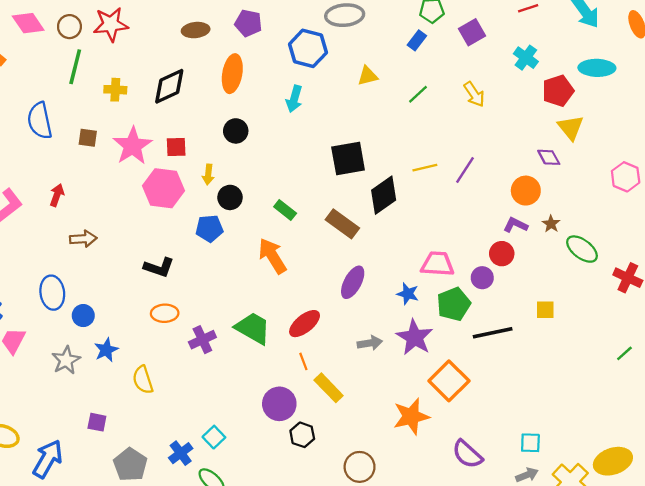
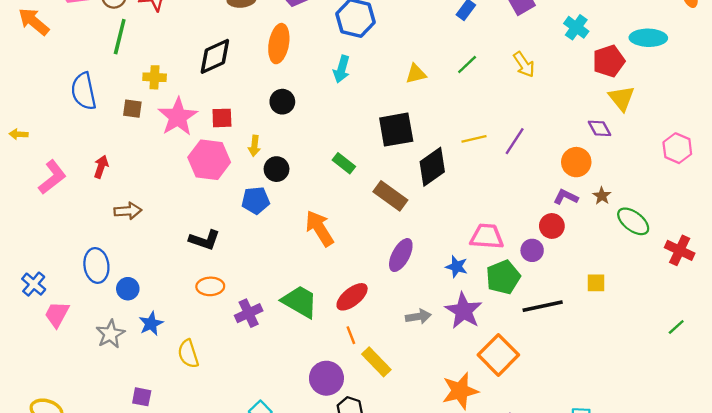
yellow triangle: (368, 76) -> (416, 74), moved
yellow cross: (115, 90) -> (155, 77), moved
green rectangle: (285, 210) -> (344, 163), moved

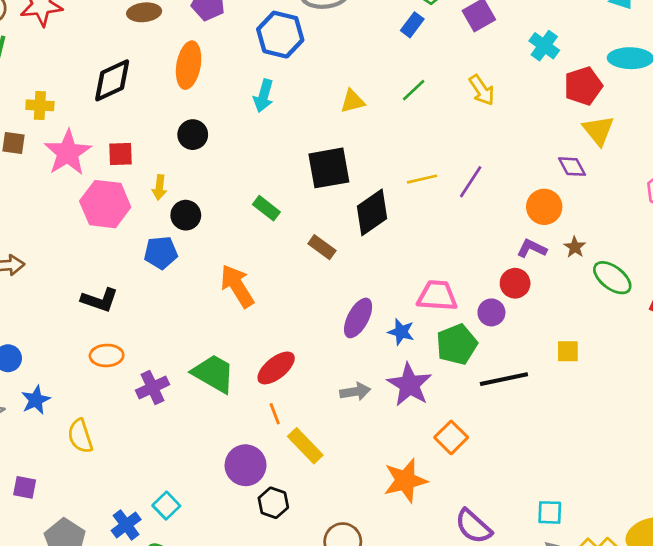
brown rectangle: (390, 196) -> (322, 247), size x0.7
purple ellipse: (401, 255) -> (358, 318), moved
orange square: (498, 355) -> (451, 437), size x0.7

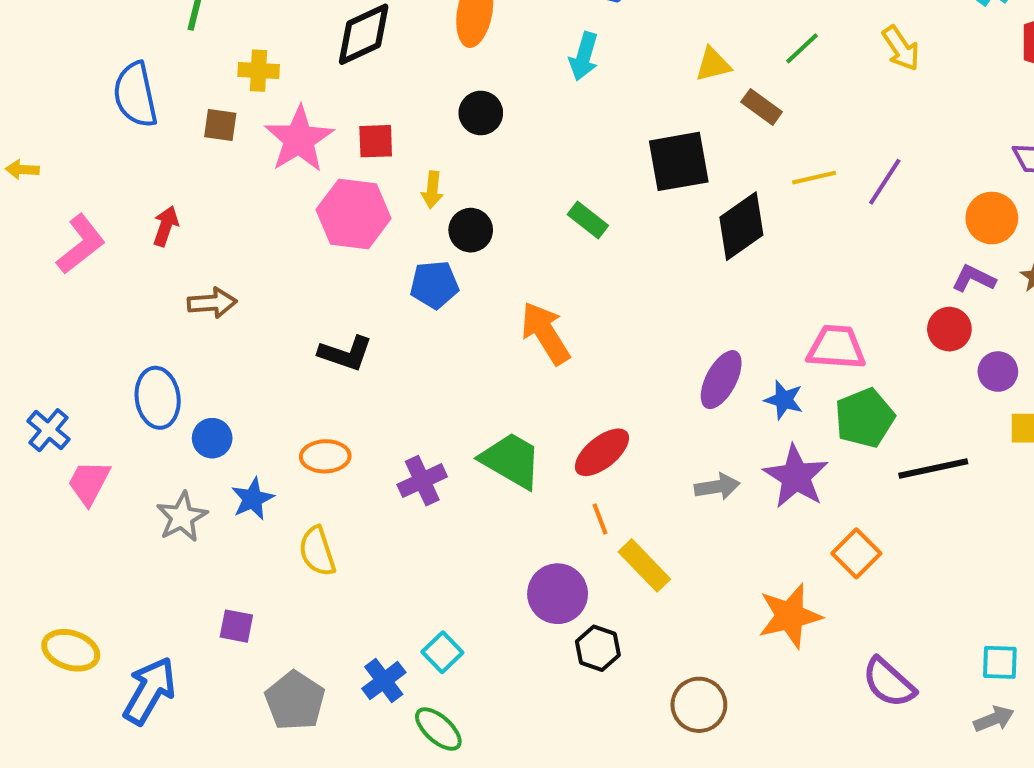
brown rectangle: (322, 247) -> (762, 107), moved
purple circle: (491, 312) -> (998, 372), moved
orange ellipse: (107, 355) -> (325, 456), moved

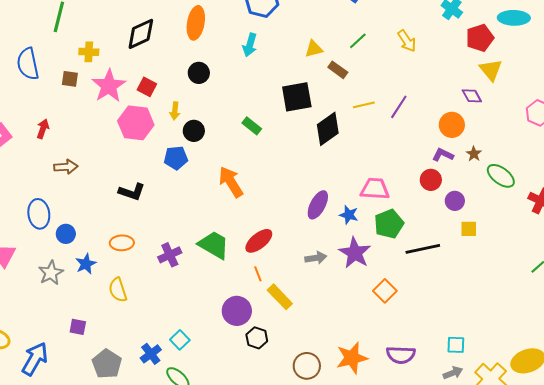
red square: (376, 141) -> (147, 87), turned 30
orange star: (790, 616) -> (352, 358), moved
purple semicircle: (889, 683) -> (401, 355), turned -40

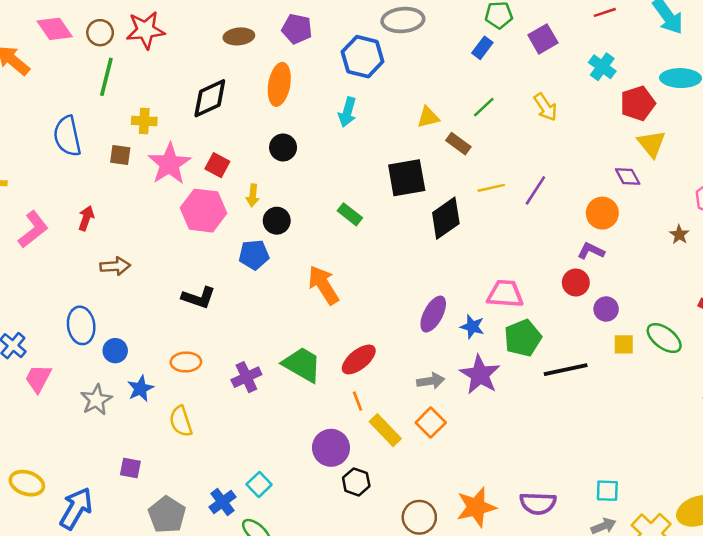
brown star: (474, 154) -> (679, 235), moved
green ellipse: (501, 176) -> (664, 338), moved
orange square: (385, 291) -> (431, 423), moved

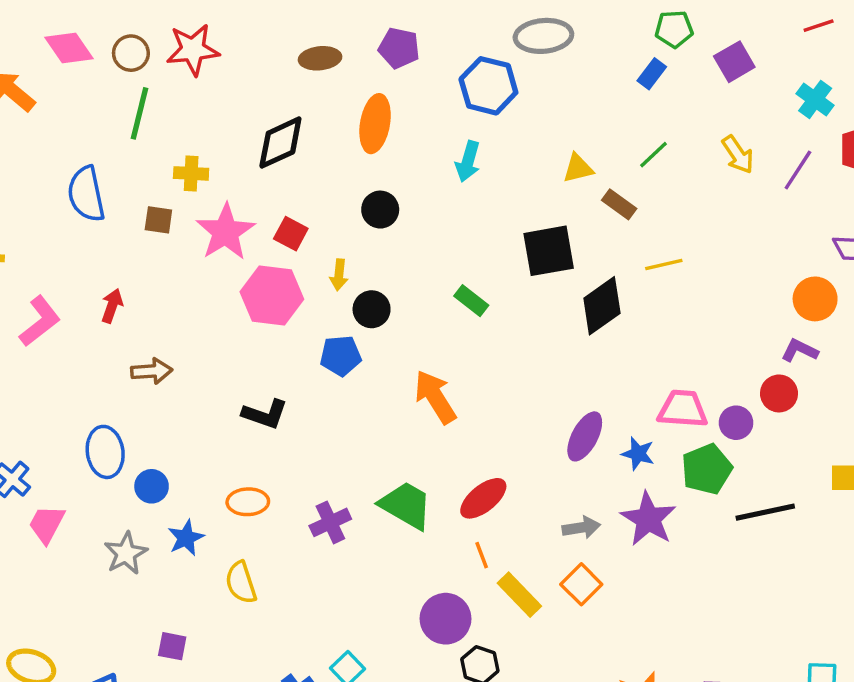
purple line: (535, 190) -> (798, 170), moved
purple circle: (606, 309) -> (736, 423), moved

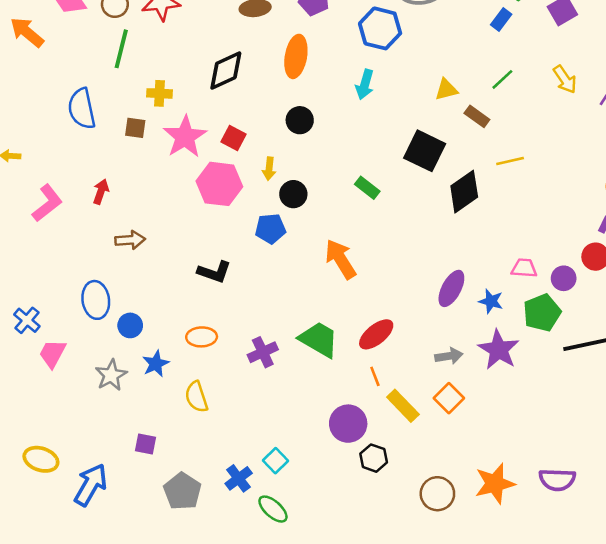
black square: (549, 251) -> (425, 151), turned 36
pink trapezoid: (683, 409) -> (524, 268), size x0.7

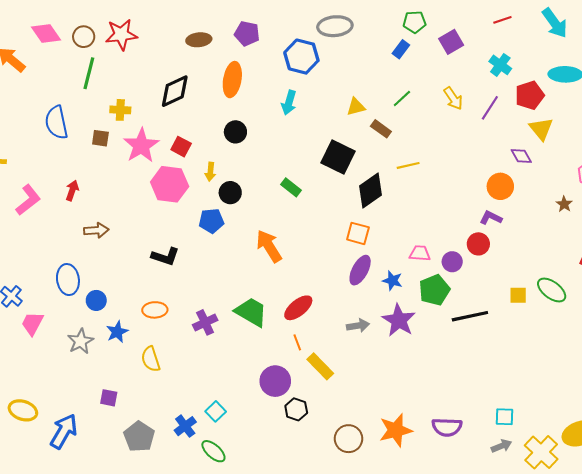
orange square: (449, 398) -> (358, 233), moved, turned -30

